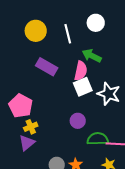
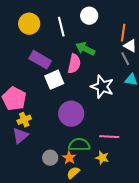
white square: (83, 87) -> (54, 80), moved
purple circle: (78, 121) -> (71, 114), size x1.6
green semicircle: (98, 139) -> (79, 145), moved

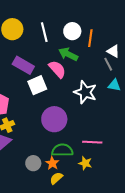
white circle: (89, 16) -> (72, 31), moved
orange line: (123, 33) -> (90, 38), moved
pink semicircle: (74, 64) -> (57, 69), turned -54

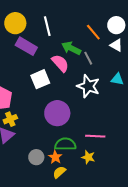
white circle: (72, 31) -> (116, 25), moved
orange line: (90, 38) -> (93, 32), turned -48
gray line: (108, 64) -> (88, 58), moved
purple rectangle: (23, 65) -> (26, 46), moved

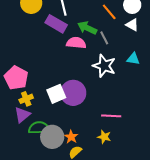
purple rectangle: (26, 46) -> (56, 24), moved
pink semicircle: (60, 63) -> (76, 43), turned -42
white square: (40, 79) -> (56, 94), moved
green semicircle: (65, 144) -> (39, 128), moved
gray circle: (36, 157) -> (52, 137), size x1.5

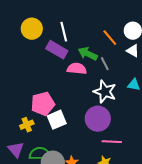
pink pentagon: (16, 78) -> (43, 104), moved, turned 30
purple circle: (73, 93) -> (98, 119), moved
purple triangle: (22, 115) -> (16, 150), moved, turned -30

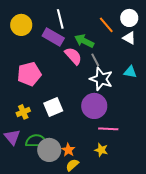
yellow circle: (32, 29) -> (21, 25), moved
gray line: (105, 64) -> (95, 60), moved
pink semicircle: (77, 69) -> (73, 56), turned 42
pink pentagon: (43, 104) -> (29, 74), moved

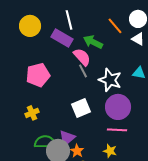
gray line: (95, 60) -> (83, 71), moved
purple circle: (94, 106) -> (118, 107), moved
white square: (53, 107) -> (81, 108), moved
purple triangle: (12, 137) -> (67, 138), moved, turned 30

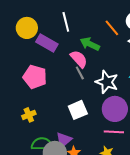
purple rectangle: (62, 38) -> (47, 43), moved
pink pentagon: (38, 75) -> (35, 77), turned 30

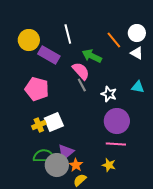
white star: (107, 82) -> (109, 94), size x0.7
white square: (78, 110) -> (54, 122), moved
yellow cross: (29, 115) -> (39, 125), moved

